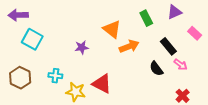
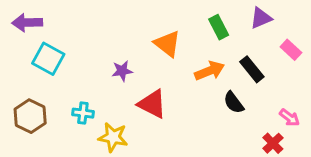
orange arrow: (129, 46) -> (210, 71), moved
pink arrow: (181, 65) -> (289, 118), moved
red triangle: (102, 84) -> (152, 104), moved

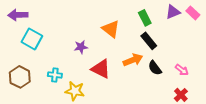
pink rectangle: (291, 50) -> (193, 13), moved
black rectangle: (252, 69) -> (149, 41), moved
orange arrow: (210, 71) -> (133, 60), moved
pink arrow: (289, 118) -> (182, 70), moved

